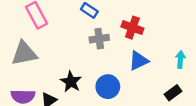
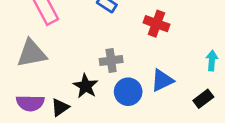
gray cross: (99, 39) -> (111, 60), moved
blue triangle: (139, 61) -> (162, 80), moved

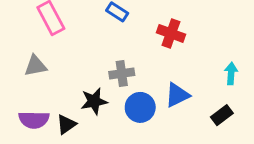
gray triangle: (32, 53) -> (35, 66), size x0.7
black star: (86, 86) -> (94, 101), turned 30

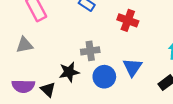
blue triangle: (177, 95) -> (132, 67), turned -30
black triangle: (66, 124) -> (48, 90), turned -42

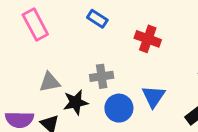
gray triangle: (24, 45) -> (50, 82), moved

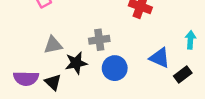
blue triangle: (153, 97) -> (160, 58), moved, turned -40

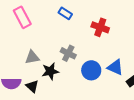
gray cross: (99, 40) -> (68, 53), turned 35
blue circle: (115, 68) -> (91, 70), moved

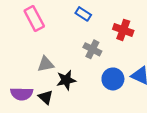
gray cross: (68, 53) -> (92, 49), moved

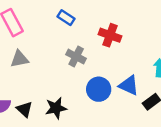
gray triangle: (46, 64) -> (20, 59), moved
black star: (66, 80) -> (56, 108), moved

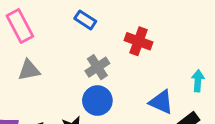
gray cross: (76, 57) -> (97, 67), turned 30
blue circle: (99, 89) -> (97, 101), moved

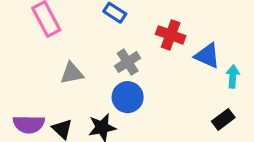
gray triangle: (29, 70) -> (72, 73), moved
blue triangle: (161, 102) -> (207, 56), moved

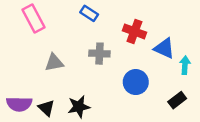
gray cross: (128, 62) -> (99, 54), turned 36
blue circle: (128, 97) -> (136, 82), moved

